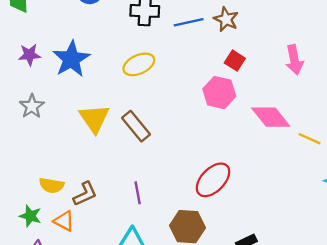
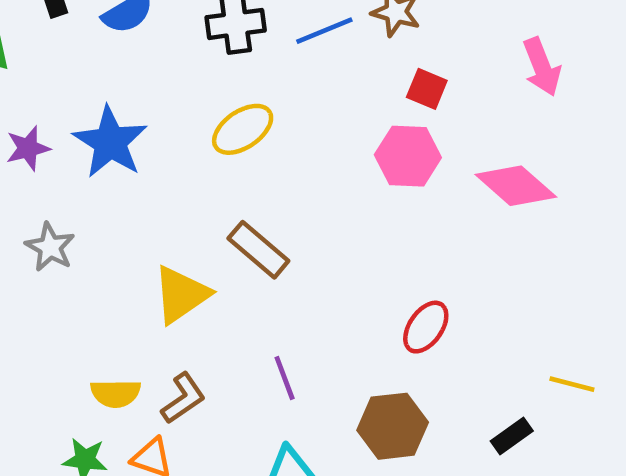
yellow triangle: (94, 118) -> (181, 295), moved, turned 40
yellow line: (309, 139) -> (572, 384), moved
red ellipse: (213, 180) -> (426, 327), size x0.7

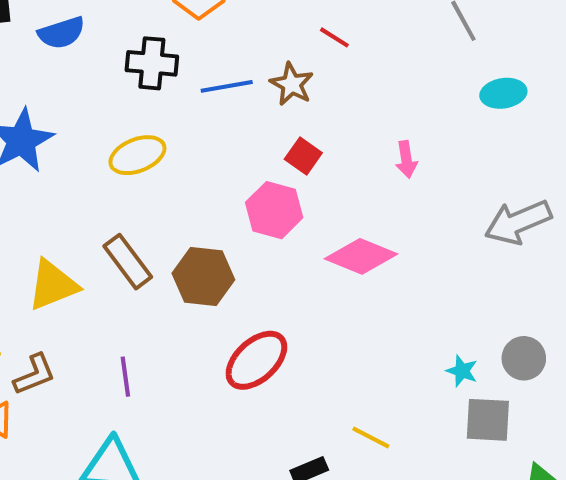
pink arrow: (542, 67) -> (406, 159), size x0.7
pink diamond: (516, 186) -> (361, 256), turned -32
red ellipse: (426, 327) -> (256, 360), size x1.4
brown hexagon: (393, 426) -> (203, 276), moved

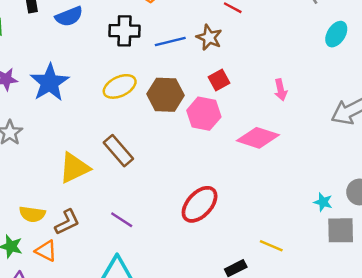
cyan ellipse: (503, 93) -> (336, 34), turned -45
red square: (303, 156) -> (219, 80), turned 30
pink arrow: (406, 159) -> (281, 90), moved
brown hexagon: (203, 276) -> (165, 95), moved
purple line: (125, 377) -> (122, 220), turned -45

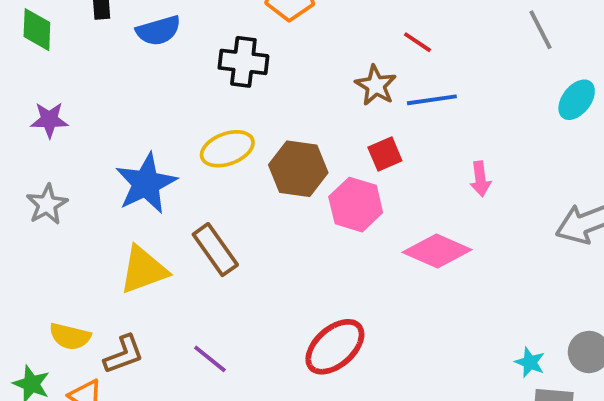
blue line: (170, 42) -> (432, 100), moved
blue star: (50, 83) -> (146, 183), moved

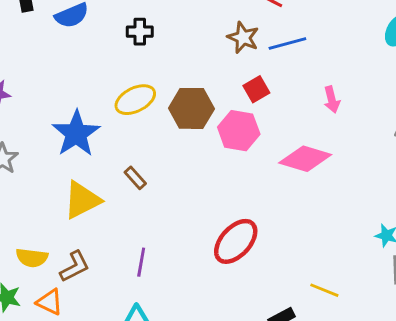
black cross: (243, 62) -> (140, 32), size x0.7
brown rectangle: (215, 250) -> (135, 178), size x0.6
purple line: (210, 359) -> (141, 262), turned 68

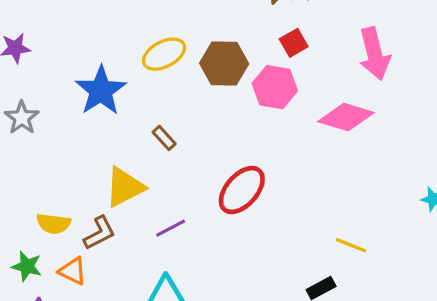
pink arrow: (332, 100) -> (374, 54), size x1.8
yellow triangle: (82, 200) -> (125, 187), moved
red ellipse: (236, 241) -> (242, 190), moved
purple line: (141, 262) -> (171, 228), turned 52
yellow line: (324, 290) -> (351, 245), moved

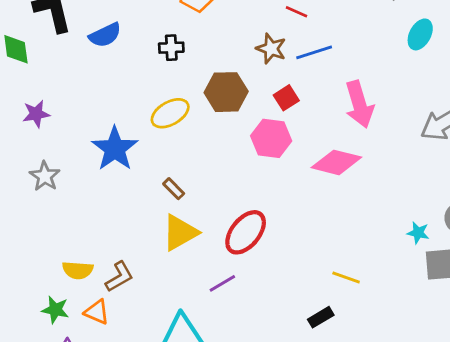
brown hexagon: (224, 64) -> (226, 92), moved
yellow triangle: (125, 187) -> (180, 233), moved
purple line: (171, 228) -> (222, 283), moved

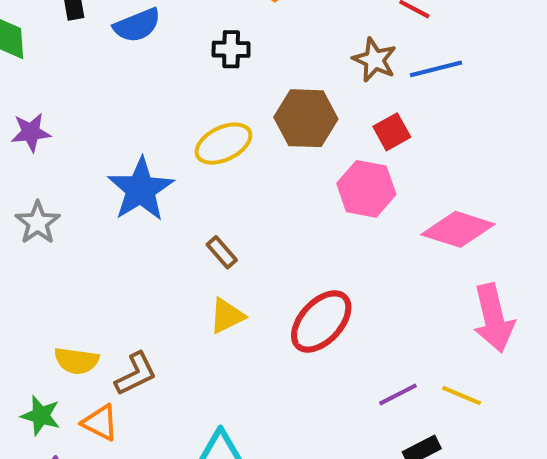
pink arrow: (359, 104) -> (494, 318), moved
yellow triangle: (180, 233) -> (227, 316), size x0.7
purple line: (222, 283) -> (398, 394), moved

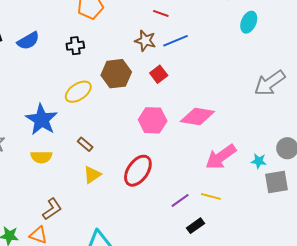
pink hexagon: (366, 189) -> (153, 120), moved
pink arrow: (494, 318) -> (221, 157), turned 76
yellow semicircle: (76, 361) -> (41, 157), moved

